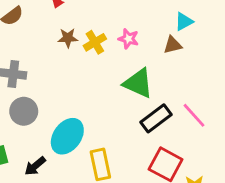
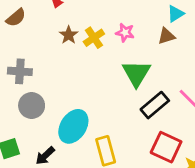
brown star: (68, 38) -> (69, 35), turned -30
green triangle: (138, 83) -> (136, 73), turned 40

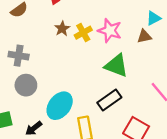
pink star: (125, 33) -> (110, 31), size x1.5
green triangle: (136, 73) -> (116, 66), turned -45
black rectangle: (155, 105) -> (109, 100), moved

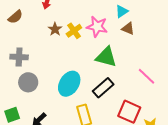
cyan triangle: (154, 18) -> (122, 11), moved
brown triangle: (144, 36) -> (128, 29), turned 40
cyan ellipse: (60, 106) -> (69, 84), moved

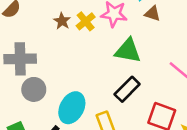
gray cross: (19, 57) -> (20, 59), size x1.4
cyan ellipse: (69, 84) -> (72, 108), moved

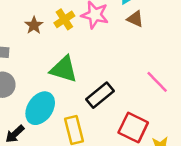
brown star: (62, 21) -> (34, 25), moved
green triangle: (128, 51) -> (64, 69), moved

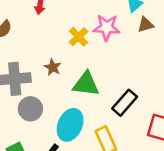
brown triangle: (135, 19) -> (146, 25), turned -30
brown star: (34, 25) -> (53, 67), moved

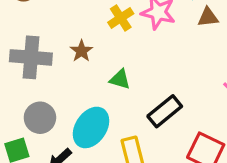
green triangle: (86, 84) -> (120, 79), size x0.6
gray circle: (30, 109) -> (40, 118), moved

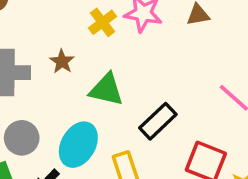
green triangle: (120, 79) -> (106, 90), size x1.5

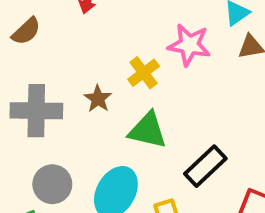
yellow cross: (102, 22) -> (144, 73), moved

